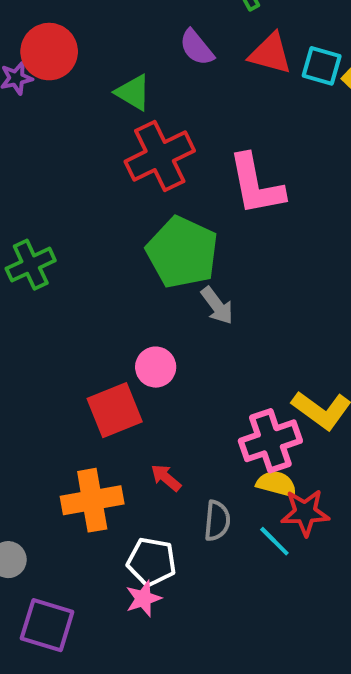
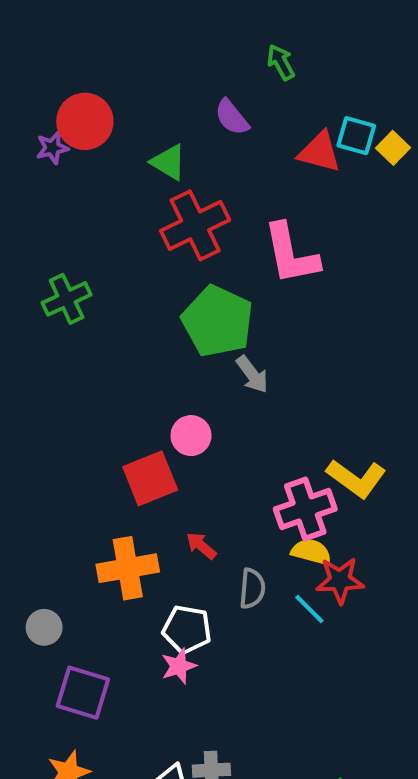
red triangle: (270, 54) -> (320, 152), moved
green cross: (31, 265) -> (67, 299), moved

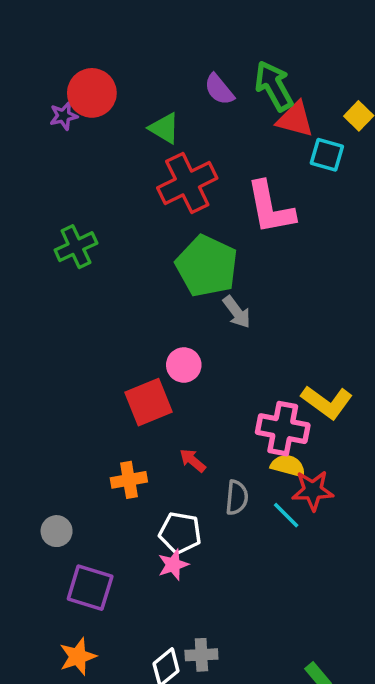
green arrow: (281, 62) -> (274, 86), moved, size x1.6
cyan square: (356, 136) -> (327, 155), moved
pink cross: (305, 509) -> (283, 429), turned 30
orange cross: (128, 568) -> (129, 480), size x0.7

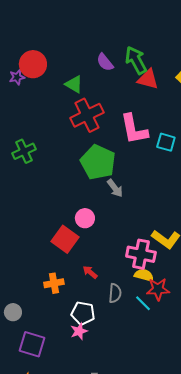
cyan square: (327, 155) -> (166, 142), moved
red square: (148, 402) -> (65, 239), turned -32

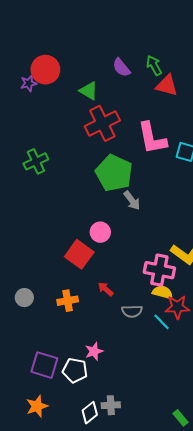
green arrow: (136, 60) -> (154, 65), size x0.7
gray semicircle: (115, 293) -> (132, 311), turned 84
gray circle: (13, 312) -> (24, 298), moved
white pentagon: (83, 313) -> (75, 370), moved

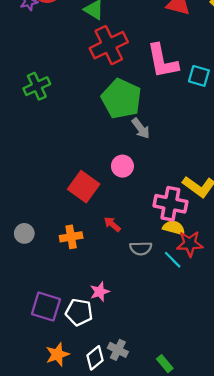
pink circle: (100, 232) -> (122, 166), moved
gray cross: (111, 405) -> (118, 350), turned 30
orange star: (37, 406) -> (57, 354), moved
green rectangle: (180, 418) -> (165, 364), moved

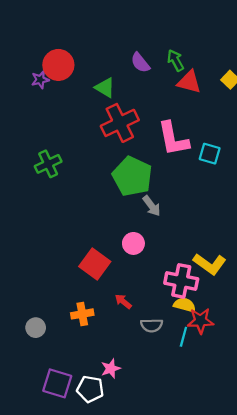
gray circle: (24, 233) -> (36, 328), moved
cyan line: (173, 260) -> (183, 337), turned 60

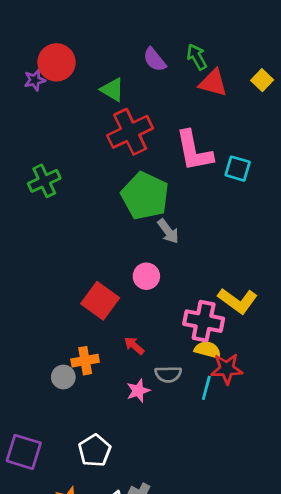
gray circle: (36, 328) -> (63, 377), moved
pink star: (111, 369) -> (138, 391), moved
purple square: (57, 383) -> (24, 452), moved
white pentagon: (90, 389) -> (95, 451), turned 30

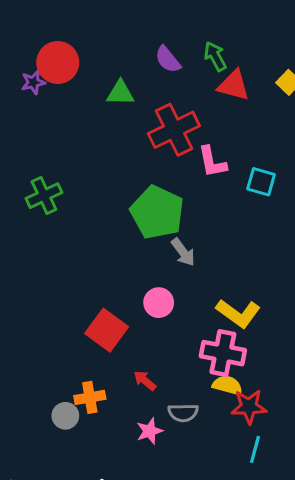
green triangle: (112, 90) -> (120, 93), turned -30
red cross: (130, 132) -> (174, 130), moved
pink L-shape: (194, 151) -> (212, 162), size x0.7
yellow L-shape: (238, 301) -> (238, 313), moved
cyan line: (206, 388) -> (255, 449), moved

